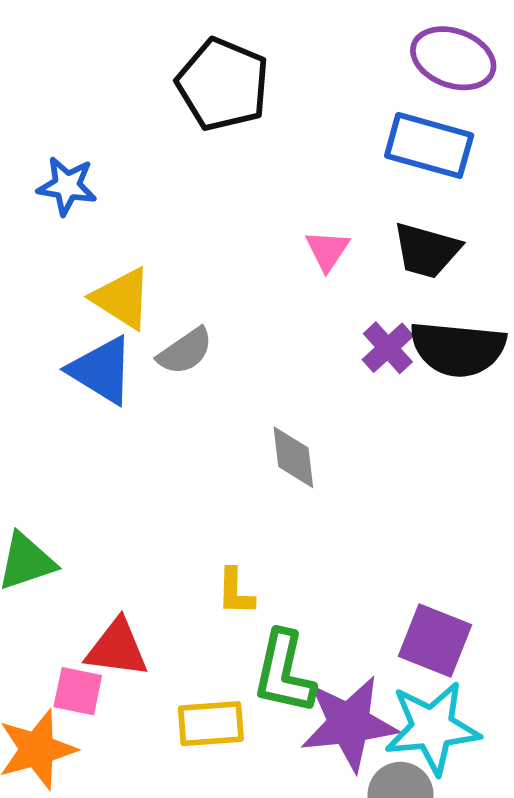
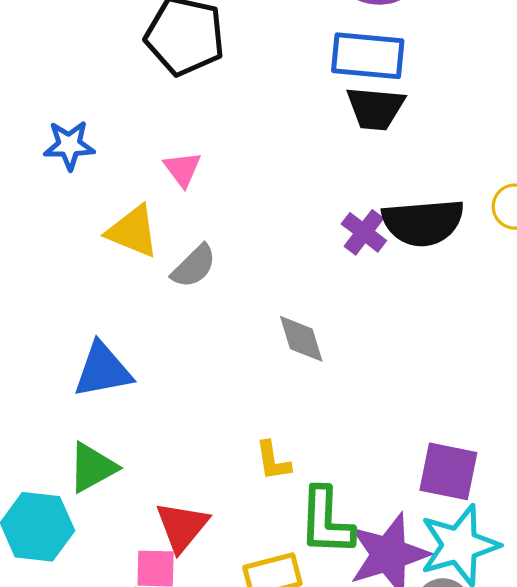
pink triangle: (327, 250) -> (183, 169), moved
black trapezoid: (427, 250) -> (375, 108), moved
blue triangle: (101, 370) -> (103, 370), moved, turned -32
red triangle: (117, 648) -> (182, 527), turned -48

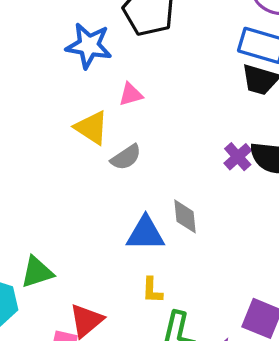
blue star: (69, 145) -> (89, 46), moved, size x1.4
pink triangle: (183, 169) -> (131, 94), turned 40
blue triangle: (103, 370) -> (145, 234), moved

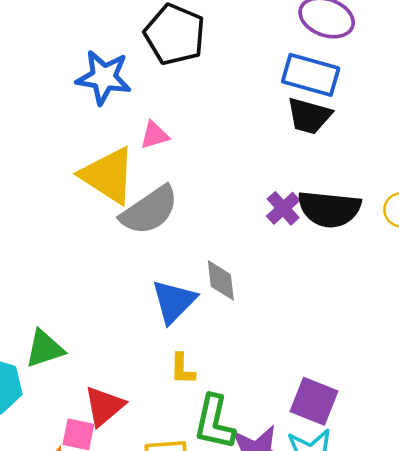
yellow triangle: (92, 128) -> (108, 175), size x1.4
gray semicircle: (126, 157) -> (149, 210), size x1.6
blue triangle: (145, 234) -> (174, 301), turned -45

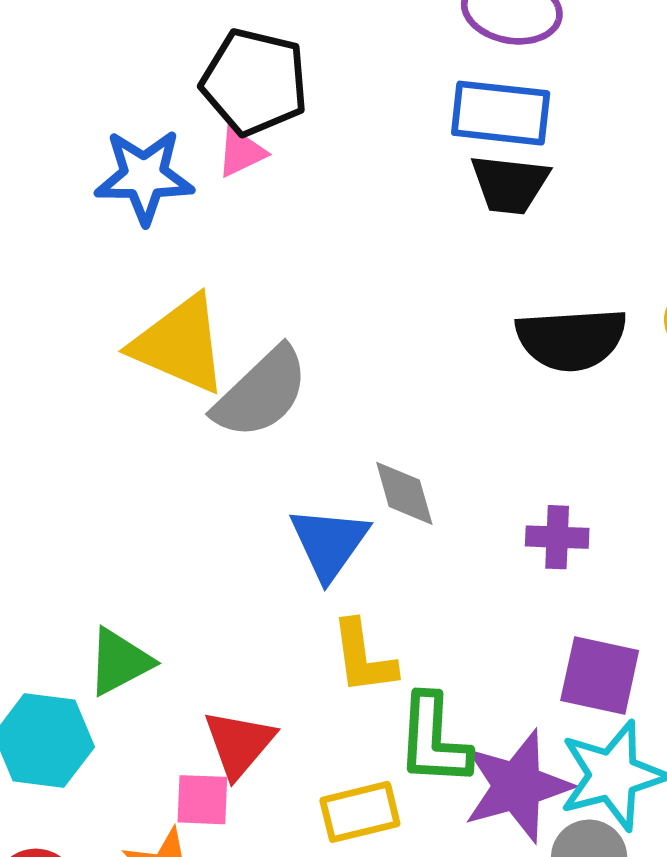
pink triangle: (154, 135) -> (241, 152), moved
purple cross: (283, 208) -> (557, 537), moved, turned -36
yellow L-shape: (182, 369) -> (363, 657), size x1.4

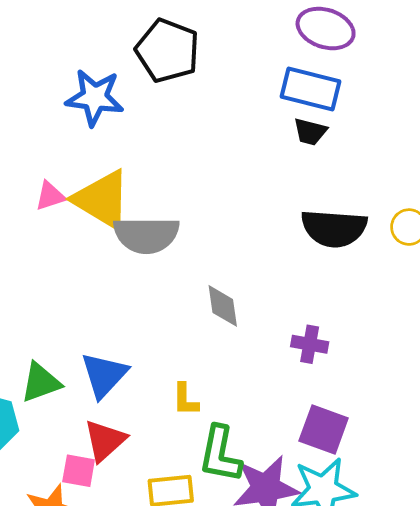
pink triangle: (241, 152) -> (50, 196), moved
black trapezoid: (510, 184) -> (310, 132), size x0.7
gray semicircle: (261, 393) -> (146, 235), turned 36
blue triangle: (329, 543) -> (104, 375), moved
yellow L-shape: (363, 657) -> (185, 400), size x0.7

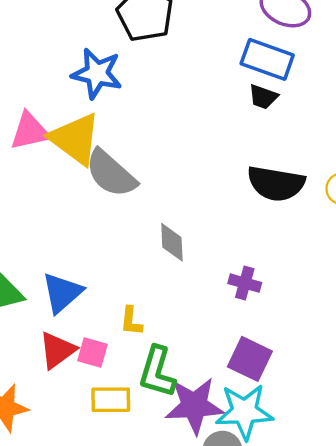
blue star: (95, 98) -> (97, 73), moved
pink triangle: (50, 196) -> (30, 131), size x1.5
gray semicircle: (146, 235) -> (111, 173), turned 36
pink square: (79, 471) -> (93, 353), moved

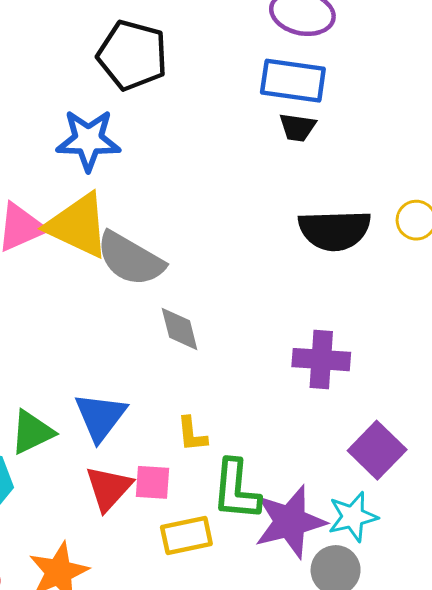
gray diamond: (172, 242) -> (180, 329), moved
purple cross: (245, 283) -> (321, 360), size x1.4
purple square: (250, 359) -> (377, 450), moved, turned 30
cyan star: (245, 412) -> (353, 517), size x0.7

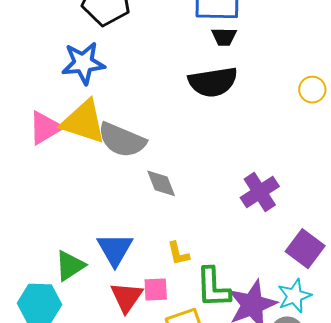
black semicircle: (335, 230) -> (213, 82), moved
purple cross: (321, 360) -> (260, 192), turned -30

